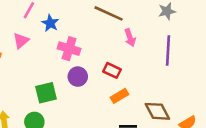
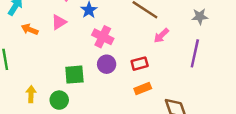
pink arrow: (130, 38) -> (161, 36), turned 56
red rectangle: (112, 70) -> (140, 64), turned -49

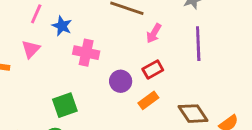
purple circle: (107, 64) -> (121, 81), moved
red rectangle: (140, 64) -> (153, 70), moved

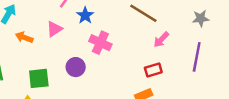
purple circle: (121, 81) -> (76, 67), moved
green square: (65, 105) -> (39, 78), moved

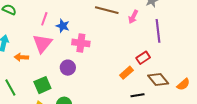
pink triangle: (54, 29) -> (42, 43), size x1.5
pink arrow: (161, 40) -> (133, 17), moved
red rectangle: (153, 70) -> (143, 58), moved

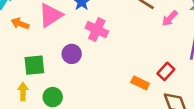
red rectangle: (143, 58) -> (166, 71), turned -32
orange rectangle: (127, 73) -> (140, 83), turned 48

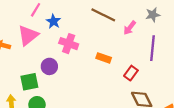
green square: (34, 65) -> (29, 82), moved
orange rectangle: (140, 83) -> (104, 58), moved

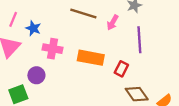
orange rectangle: (104, 58) -> (91, 58), size x1.6

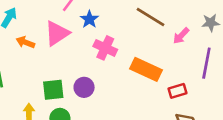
red rectangle: (121, 69) -> (177, 91), turned 32
purple circle: (36, 75) -> (84, 87), moved

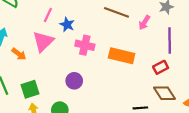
orange arrow: (25, 42) -> (19, 54), turned -152
green square: (53, 90) -> (30, 89), moved
red rectangle: (177, 91) -> (161, 67), moved

